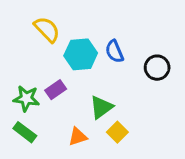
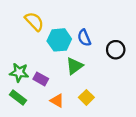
purple rectangle: (56, 90) -> (41, 79), moved, turned 64
green triangle: (101, 107) -> (74, 66), moved
orange triangle: (78, 137) -> (57, 101), turned 48

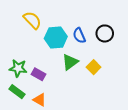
black circle: (116, 50) -> (105, 33), moved
yellow square: (86, 97) -> (94, 67), moved
orange triangle: (57, 101) -> (39, 100), moved

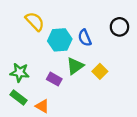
black circle: (105, 33) -> (119, 27), moved
purple rectangle: (38, 74) -> (54, 79), moved

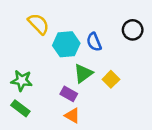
purple rectangle: (54, 79) -> (69, 94), moved
orange triangle: (42, 106) -> (72, 116), moved

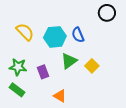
yellow semicircle: (39, 24) -> (25, 32), moved
black circle: (133, 30) -> (107, 13), moved
purple rectangle: (69, 94) -> (43, 72), moved, turned 40

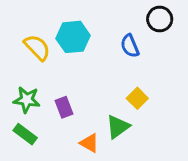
blue semicircle: (78, 35) -> (130, 46), moved
cyan hexagon: (55, 37) -> (73, 37), moved
green triangle: (69, 61) -> (118, 127), moved

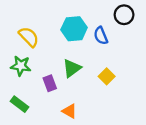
cyan hexagon: (73, 37) -> (74, 29), moved
green star: (27, 100) -> (21, 66), moved
green triangle: (118, 127) -> (72, 68), moved

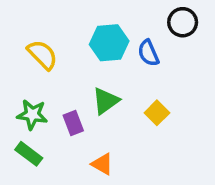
green star: (21, 66) -> (32, 115), moved

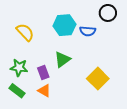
blue semicircle: (148, 53) -> (88, 31), turned -63
yellow square: (157, 113) -> (98, 79), moved, size x1.5
orange triangle: (102, 164) -> (44, 91), moved

